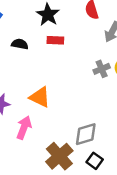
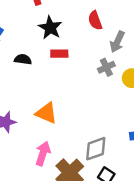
gray cross: (102, 69) -> (106, 67), moved
pink arrow: (24, 128) -> (43, 153), moved

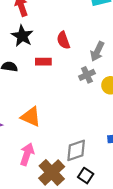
red semicircle: (95, 20) -> (63, 40), moved
black star: (50, 28) -> (22, 36), moved

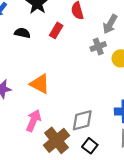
red rectangle: (43, 62) -> (56, 30), turned -63

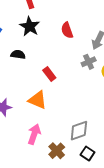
red rectangle: (56, 30) -> (49, 74), moved, turned -64
brown cross: (57, 140) -> (57, 151), size x0.7

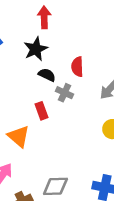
black semicircle: (18, 54) -> (47, 75), moved
gray cross: (89, 62) -> (65, 93), moved, turned 32

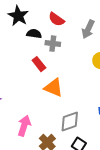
red semicircle: (77, 67) -> (56, 19), turned -35
orange triangle: (19, 136) -> (53, 88), moved

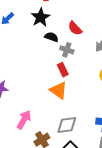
red rectangle: (39, 64) -> (63, 70), moved

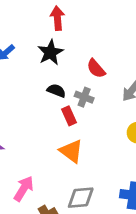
black semicircle: (51, 37) -> (56, 91), moved
red rectangle: (63, 70) -> (69, 116), moved

